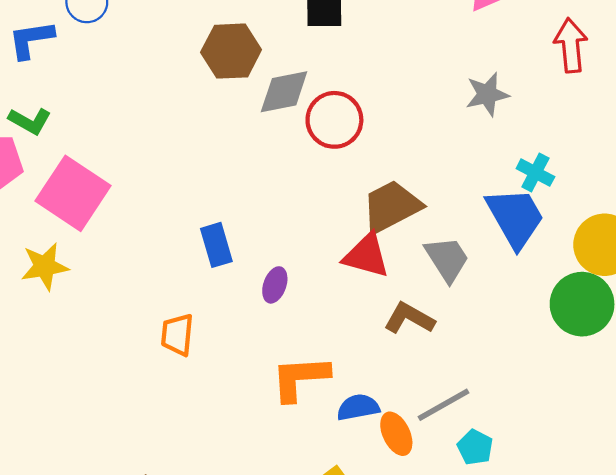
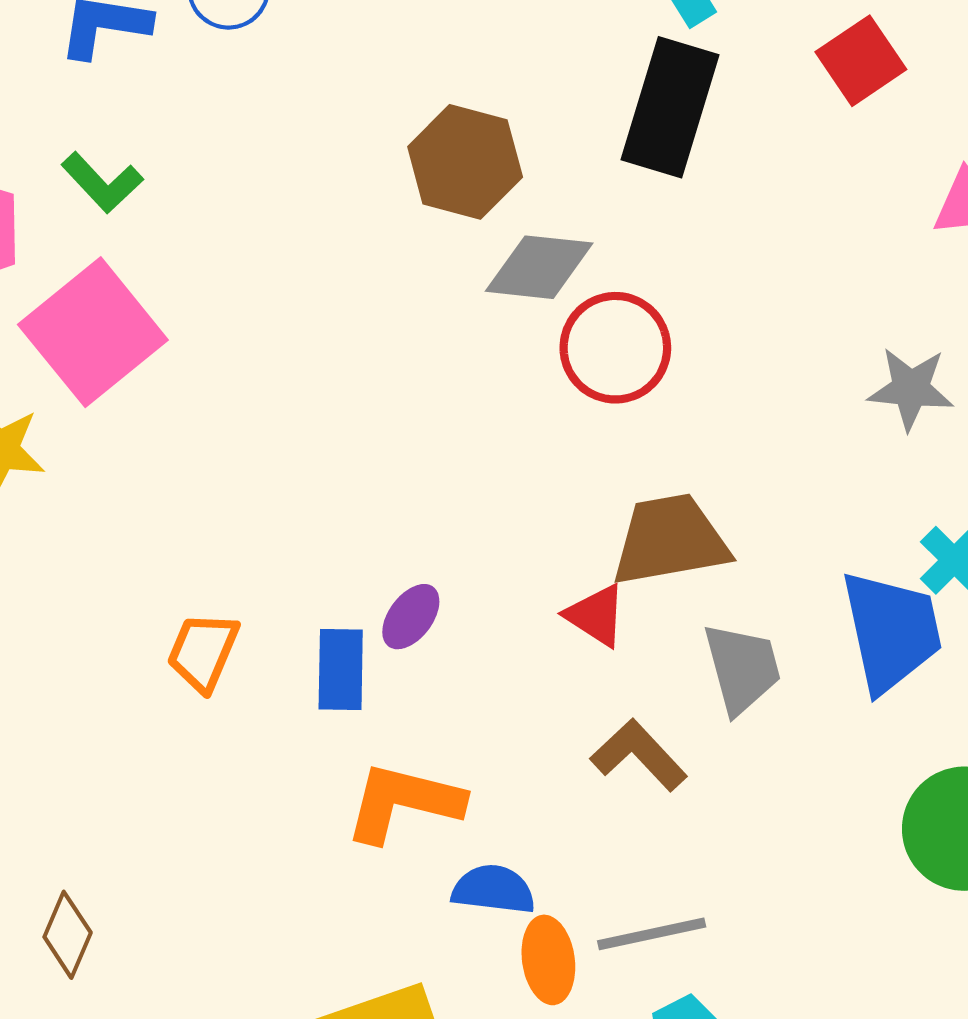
green L-shape: (30, 121) -> (102, 183), moved
blue rectangle: (216, 245) -> (341, 669), moved
red triangle: (366, 256) -> (596, 615), size x0.7

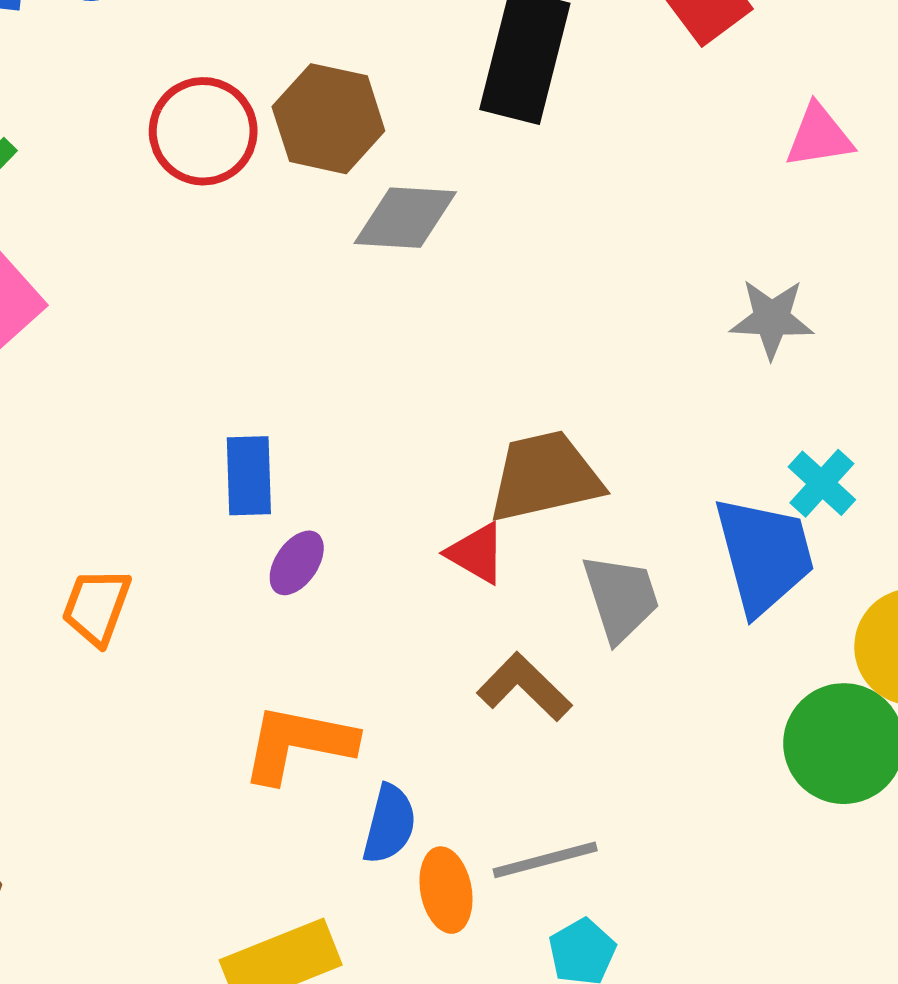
red circle: (615, 348) -> (203, 131), moved
blue rectangle: (341, 669) -> (249, 476), moved
blue semicircle: (493, 889) -> (389, 824), turned 100

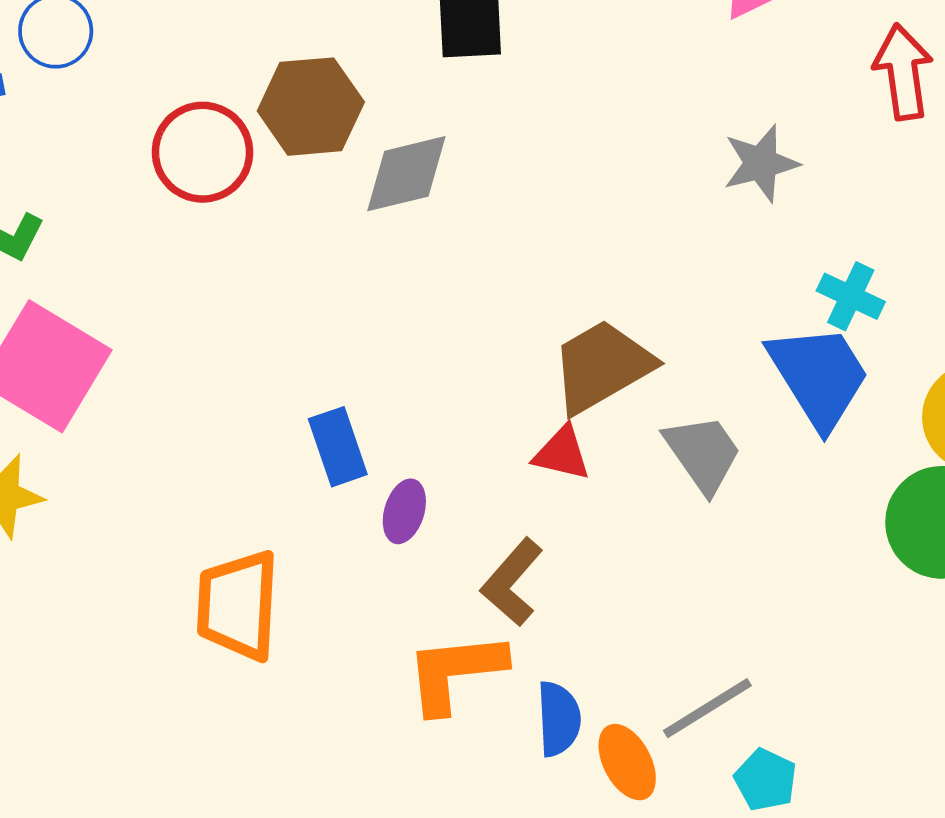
orange trapezoid: (96, 607) -> (238, 605), size x1.5
brown L-shape: (524, 687) -> (512, 582), moved, turned -76

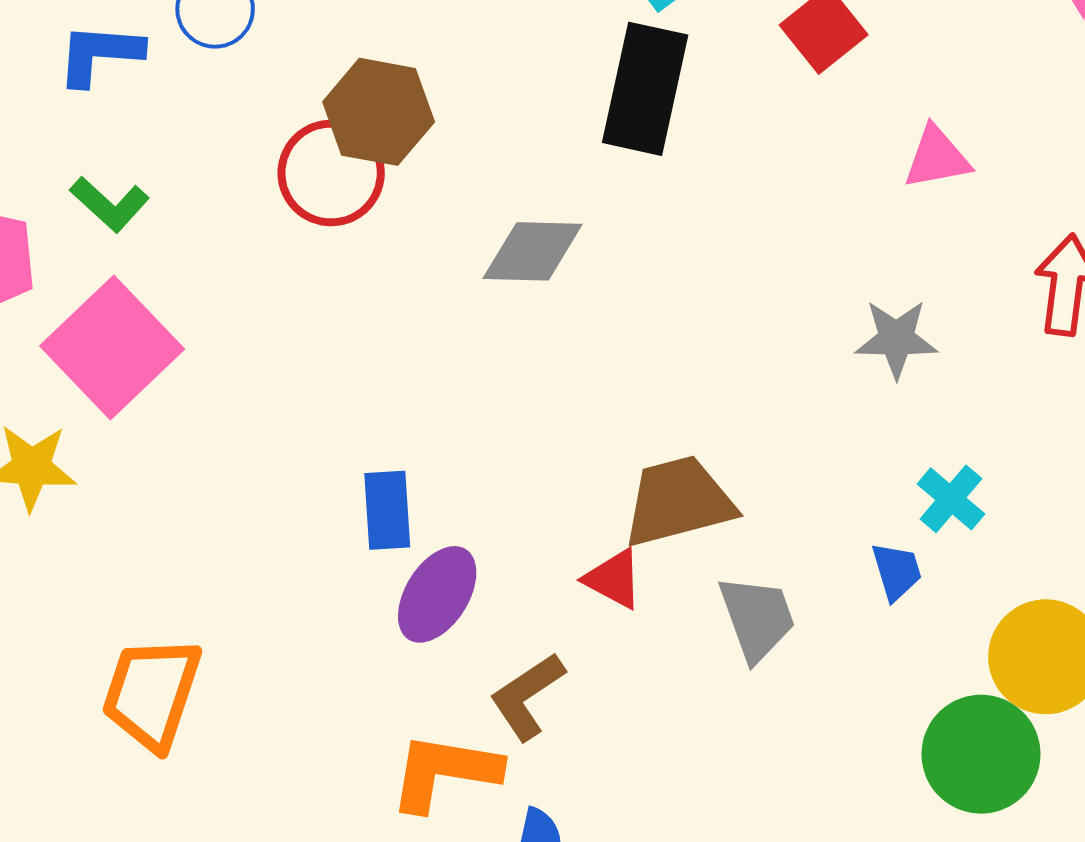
brown hexagon: (311, 107) -> (379, 112), moved
blue trapezoid: (819, 376) -> (897, 571), size x0.5
purple ellipse: (404, 511) -> (437, 594), size x1.5
orange trapezoid: (238, 605) -> (152, 693), moved

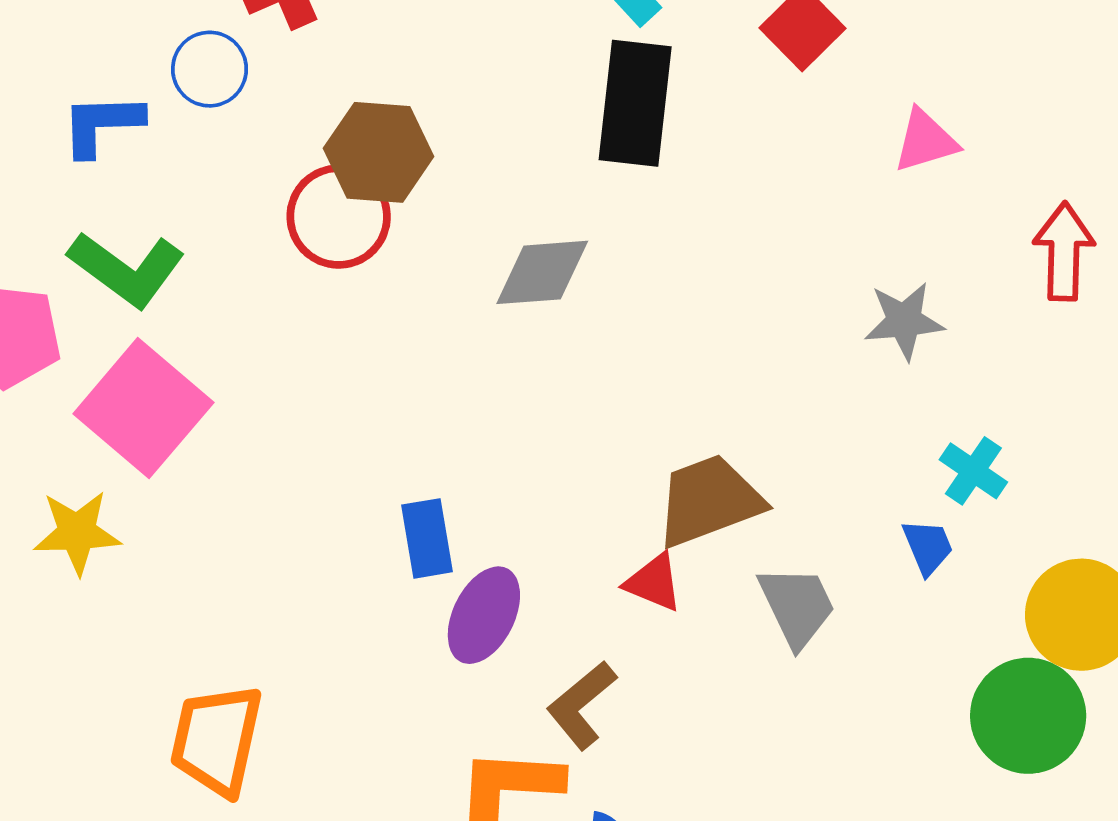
green L-shape: (110, 204) -> (127, 269), size x1.5

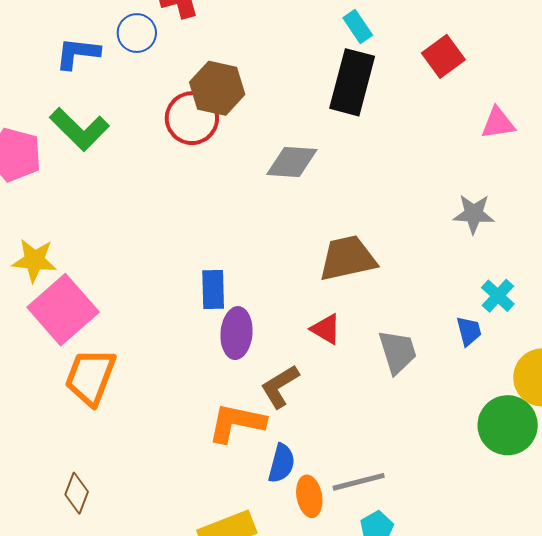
pink square: (143, 408) -> (63, 310), moved
brown trapezoid: (709, 501) -> (348, 258), moved
purple ellipse: (484, 615) -> (237, 333), turned -30

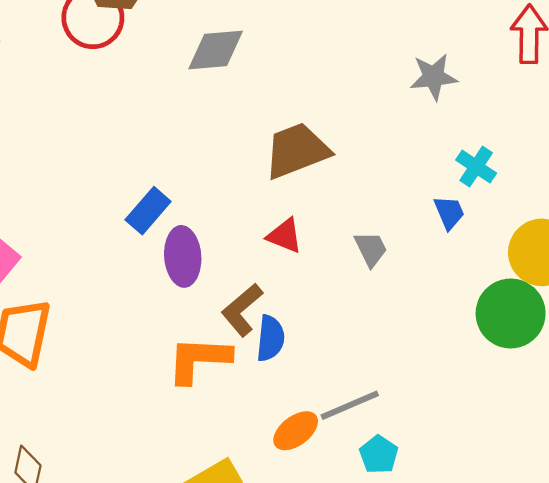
blue rectangle: (213, 290) -> (148, 211), turned 51
gray trapezoid: (397, 352) -> (371, 249), size x0.7
blue semicircle: (281, 463) -> (270, 338), moved
orange ellipse: (309, 496) -> (296, 431), turned 72

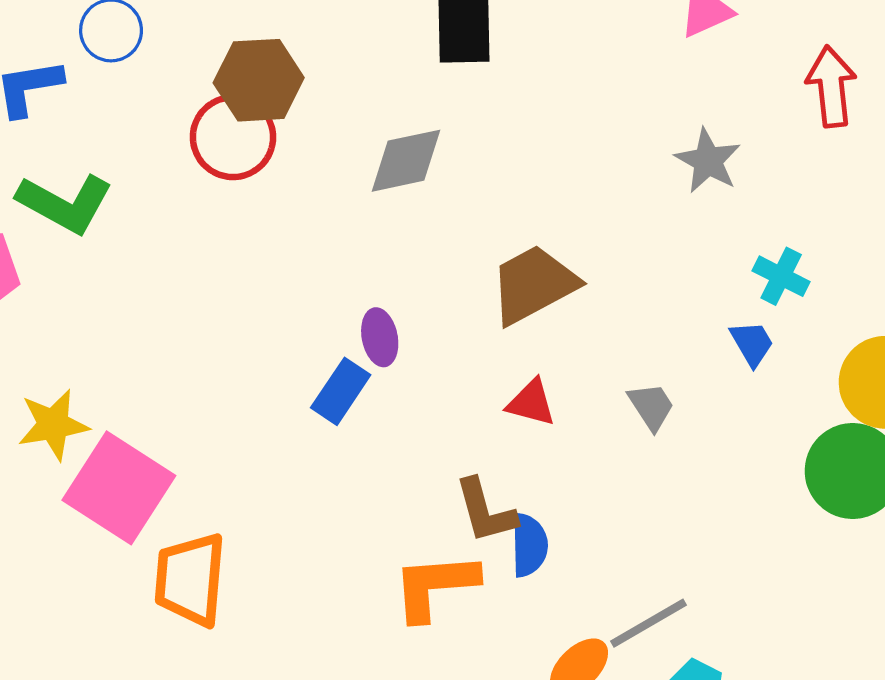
gray star: (434, 77) -> (708, 161), turned -30
purple ellipse: (183, 256) -> (380, 337), moved, size x0.7
brown L-shape: (242, 310) -> (485, 511), turned -58

